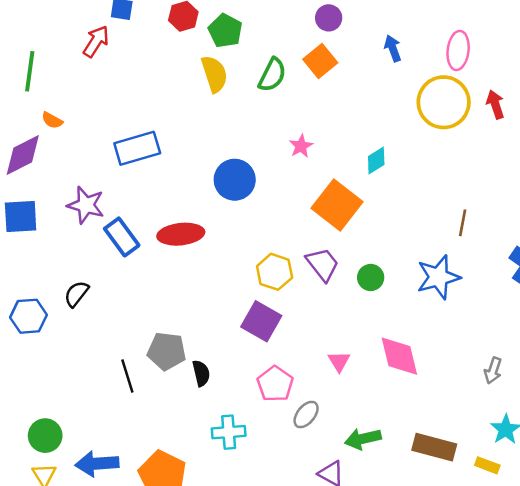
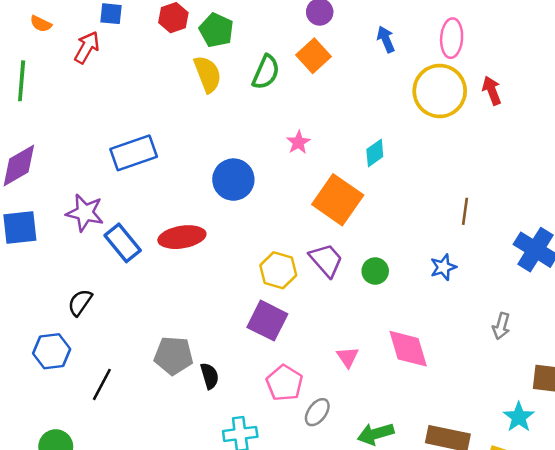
orange semicircle: (52, 120) -> (41, 24), moved
blue star: (438, 277) -> (443, 267), size x0.6
blue hexagon: (29, 316) -> (52, 351), moved
gray arrow: (493, 370) -> (501, 326), moved
black line: (127, 376) -> (102, 384), moved, turned 48

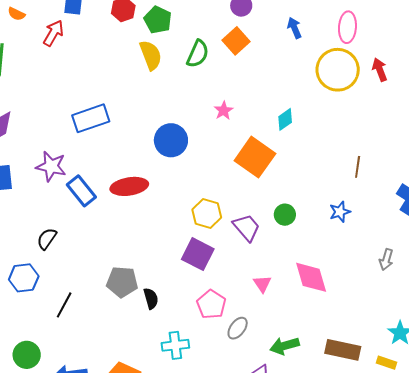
purple trapezoid: (326, 260) -> (246, 228), moved

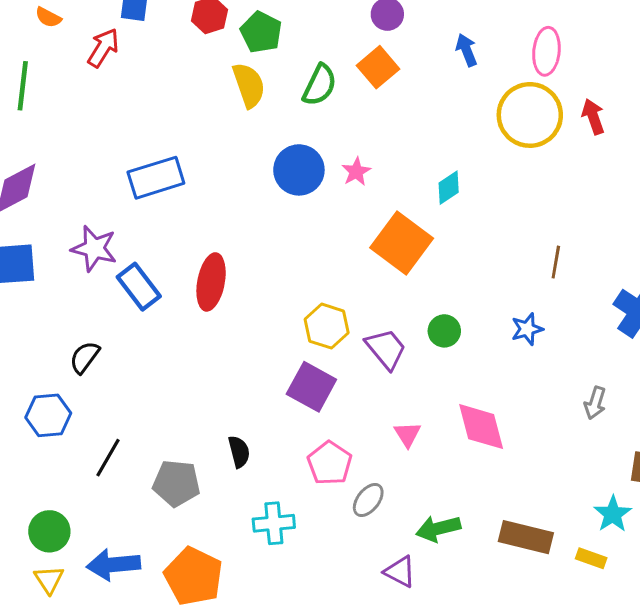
blue circle: (171, 140) -> (299, 170), moved
red ellipse: (129, 186) -> (211, 282), turned -72
gray pentagon: (122, 282) -> (176, 483), moved

